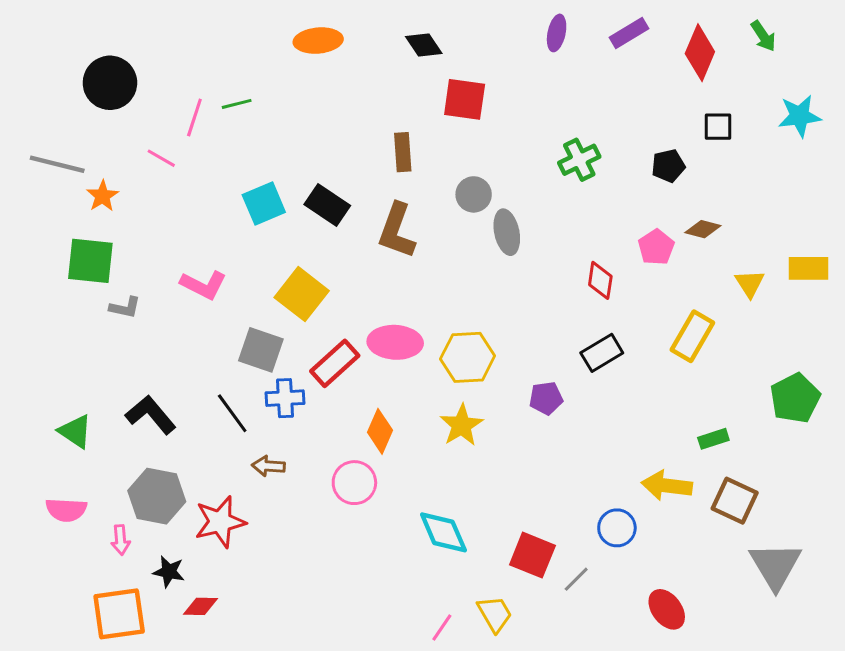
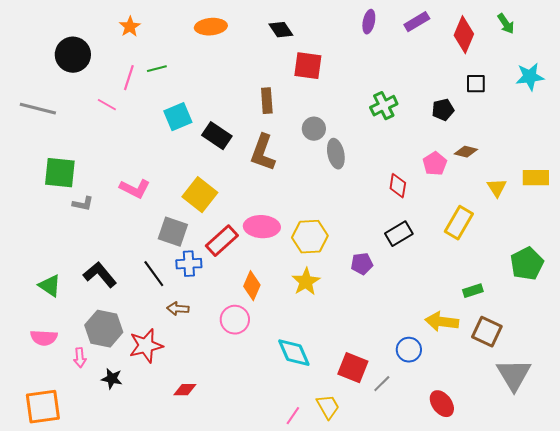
orange star: (102, 196) -> (130, 27), moved
cyan square: (264, 203) -> (178, 117), moved
red diamond: (200, 606) -> (185, 390), moved
orange square: (119, 614) -> (43, 407), moved

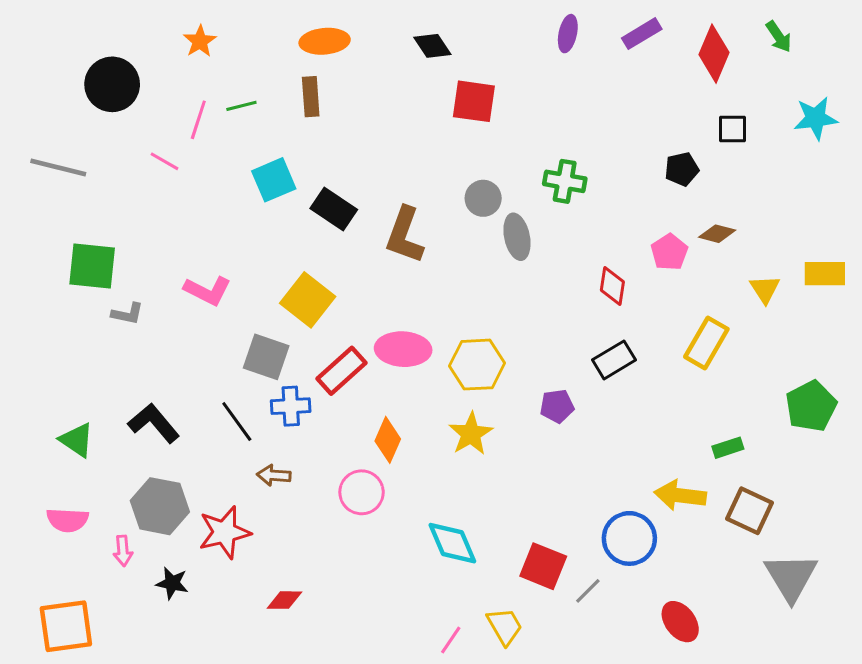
brown rectangle: (267, 101) -> (311, 97), moved
green cross: (384, 106) -> (565, 181), moved, turned 36
blue circle: (409, 350) -> (629, 538), size x1.4

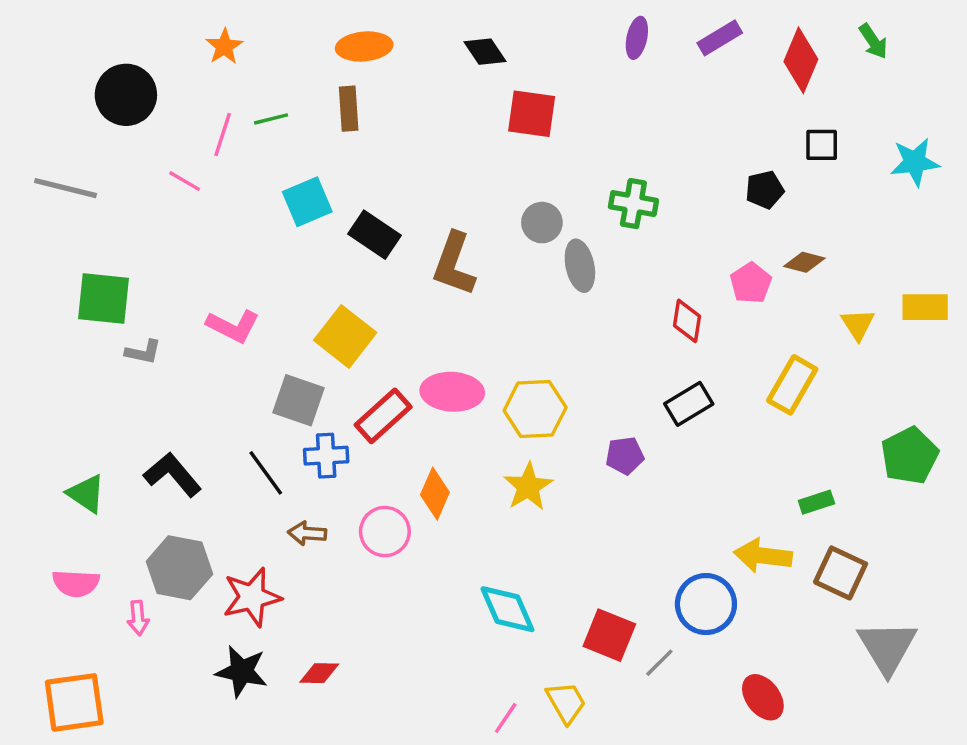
cyan star: (816, 118) -> (915, 162), moved
pink circle: (362, 492) -> (385, 532), moved
black star: (172, 583) -> (242, 671), moved, size x1.4

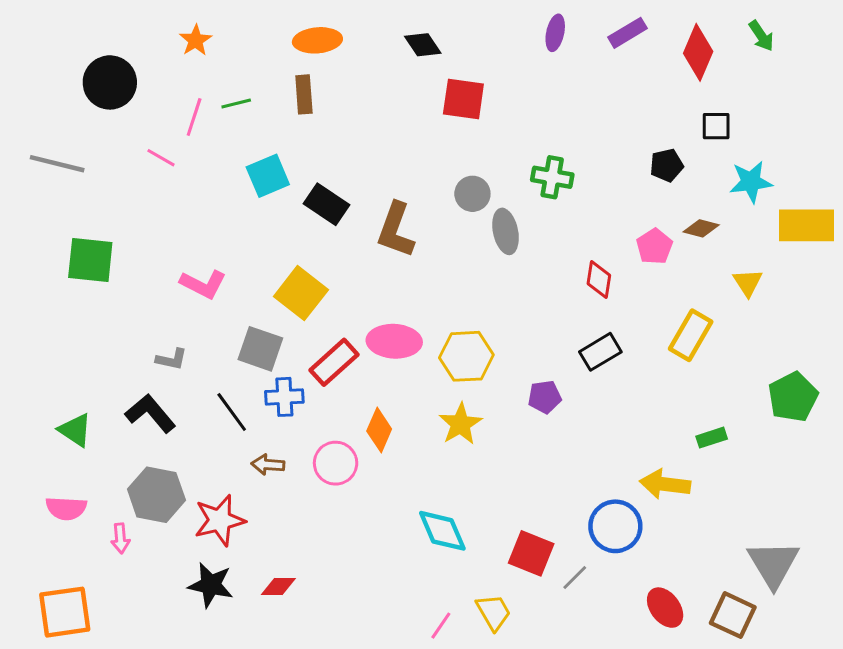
cyan star: (915, 162) -> (751, 182), moved
yellow rectangle: (925, 307) -> (806, 225), moved, size x1.4
gray L-shape: (143, 352) -> (172, 359), moved
brown square: (841, 573) -> (733, 615), moved

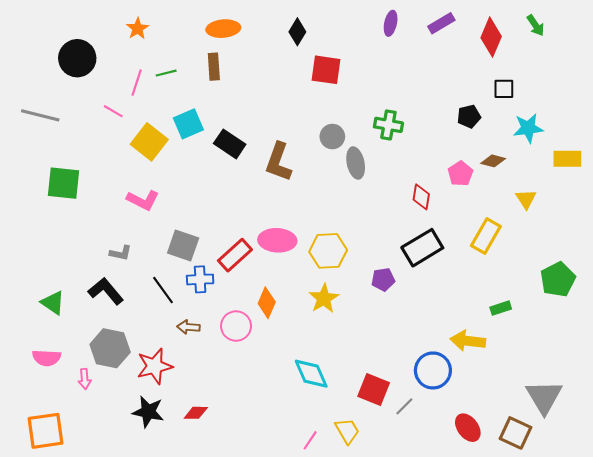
black diamond: (423, 45) -> (297, 32), turned 65
yellow rectangle: (806, 225) -> (567, 159), size x0.7
yellow square: (301, 293) -> (149, 142), moved
black rectangle: (600, 352) -> (422, 248), size x1.4

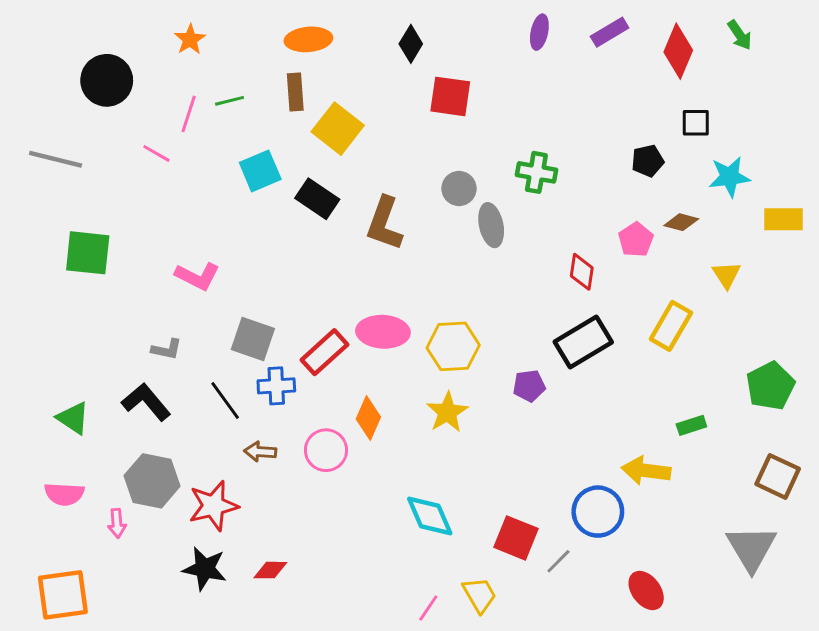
yellow square: (149, 142) -> (338, 129), moved
brown square: (515, 433) -> (778, 476), moved

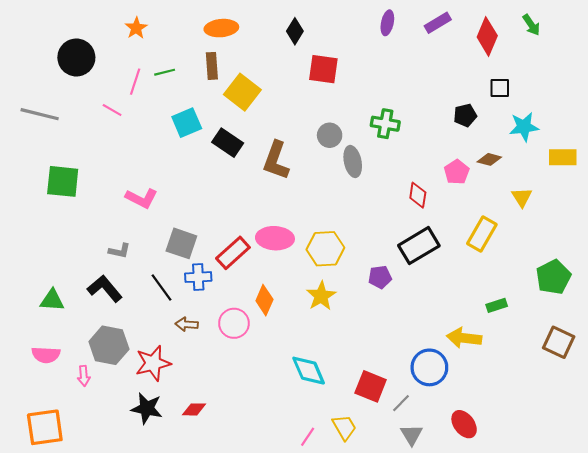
green triangle: (73, 418) -> (52, 300), turned -30
gray triangle: (751, 548) -> (412, 435), moved, size x0.6

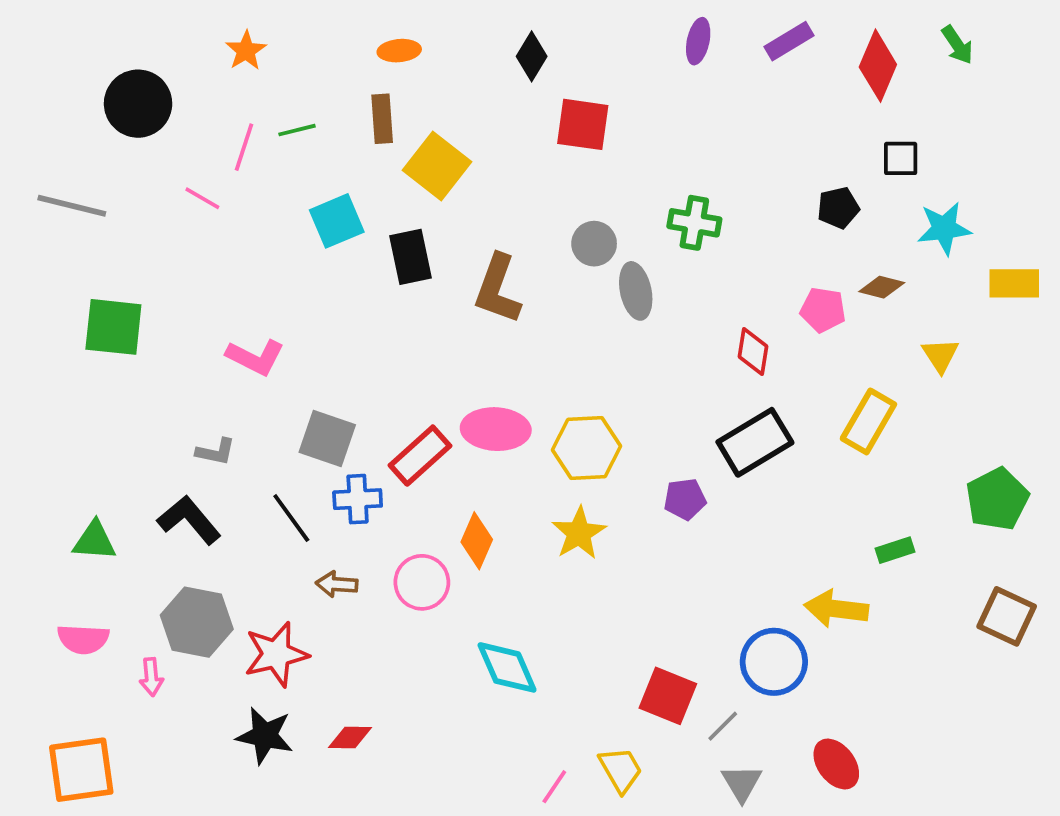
orange ellipse: (221, 28) -> (399, 51), size x0.7
black rectangle: (228, 143) -> (411, 257), turned 44
pink pentagon: (457, 172) -> (823, 310), turned -30
cyan diamond: (309, 371) -> (507, 667), moved

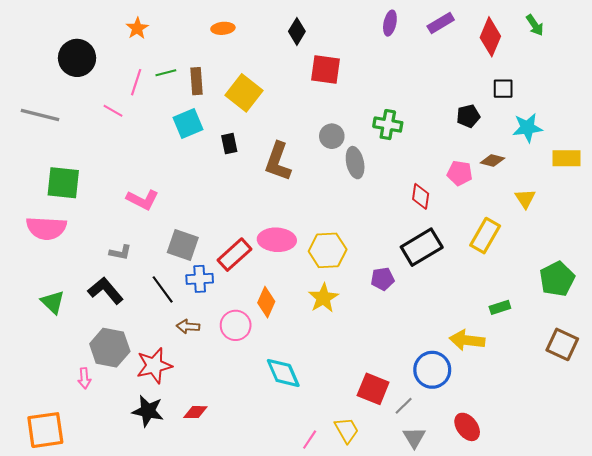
brown rectangle: (382, 119) -> (196, 81), moved
black rectangle: (411, 257) -> (229, 144), size x0.7
green triangle: (95, 541) -> (53, 302), turned 40
pink semicircle: (83, 639) -> (46, 228), moved, size x1.4

